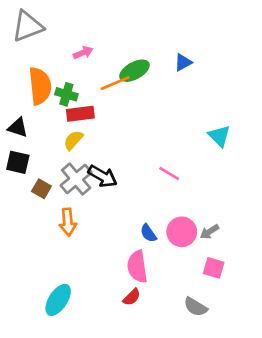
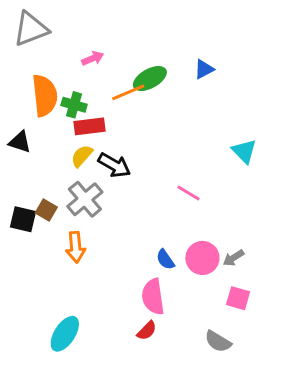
black square: (18, 162) -> (23, 219), moved
black arrow: (103, 176) -> (114, 165), moved

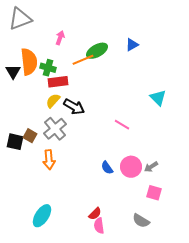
pink arrow: (93, 58) -> (60, 38), turned -48
black triangle: (20, 142) -> (13, 72), moved, turned 42
pink semicircle: (153, 297) -> (99, 226), moved, size x0.7

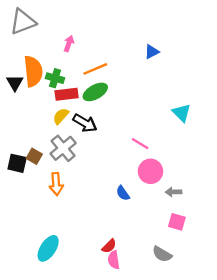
green ellipse: (97, 51) -> (95, 92), moved
pink circle: (131, 167) -> (150, 171), moved
gray arrow: (151, 167) -> (173, 192), turned 32

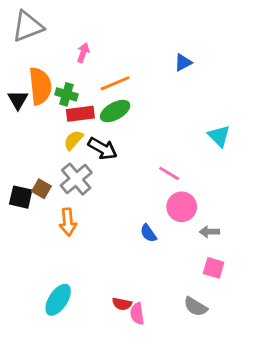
red semicircle: (109, 246) -> (122, 304), moved, turned 56

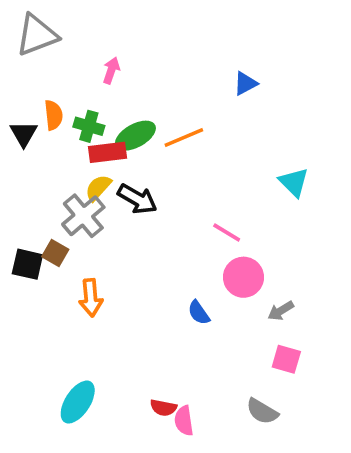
orange line: (115, 83) -> (184, 137), moved
orange semicircle: (40, 86) -> (53, 115), size x0.6
green ellipse: (115, 111) -> (135, 136), moved
gray cross: (76, 179) -> (83, 216), moved
gray arrow: (209, 232) -> (281, 311), turned -30

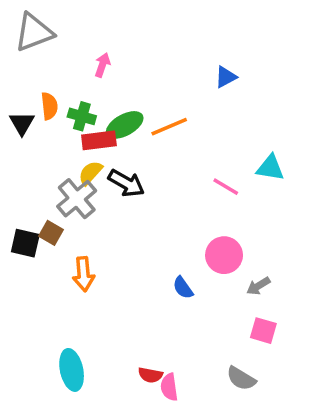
cyan triangle: (294, 182) -> (270, 168), turned -36
pink line: (227, 232) -> (226, 187), moved
cyan ellipse: (78, 402) -> (72, 370), turned -45

